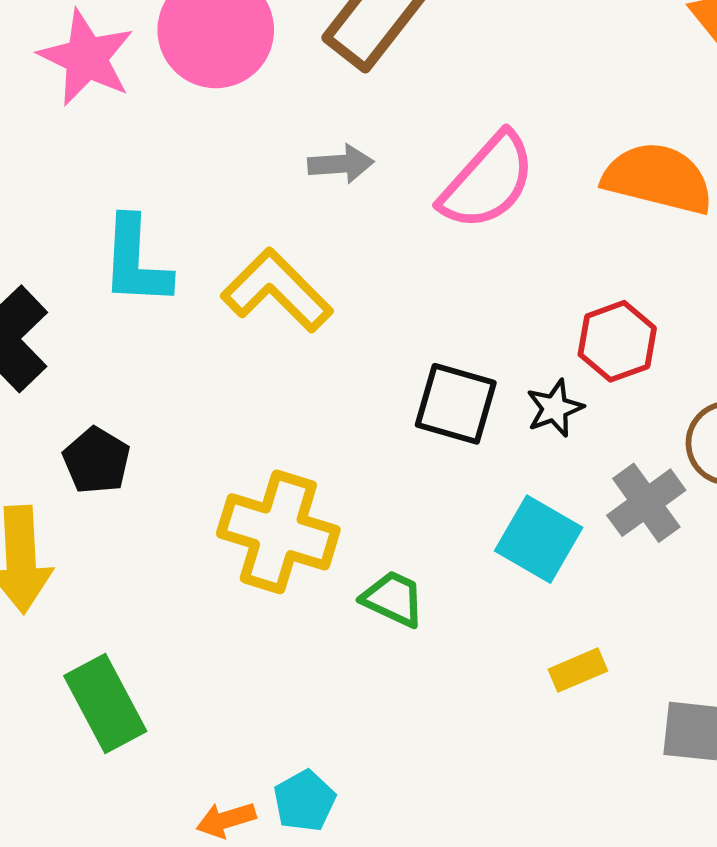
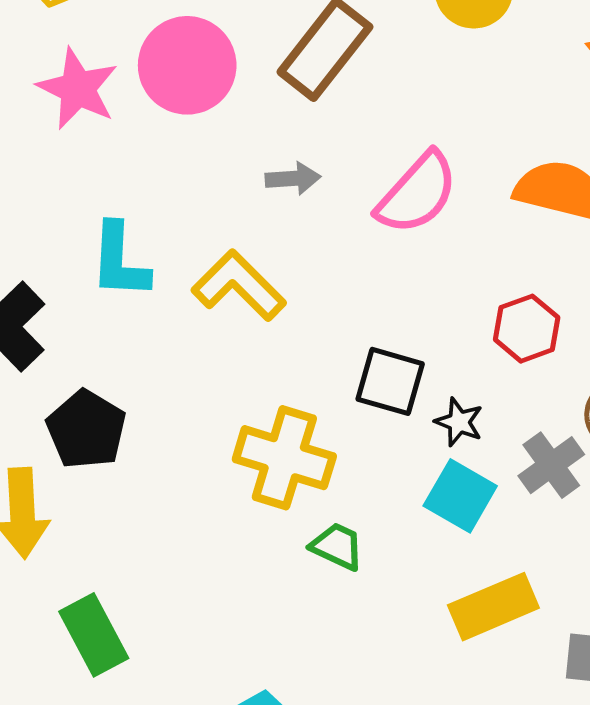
black star: (555, 408) -> (459, 422), moved, turned -30
black pentagon: (97, 461) -> (86, 429), size x1.4
yellow cross: (278, 532) -> (284, 458), moved
yellow rectangle: (578, 670) -> (493, 607), size x1.8

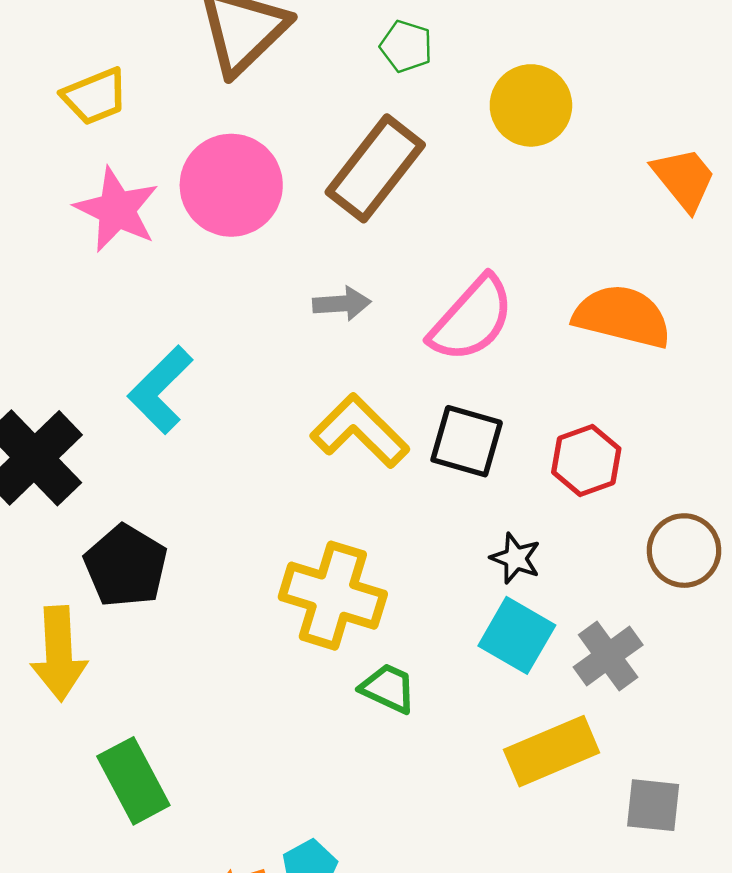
cyan L-shape: (119, 261) -> (160, 390), turned 42
yellow L-shape: (239, 286) -> (360, 431), moved
black square: (390, 381) -> (467, 441), moved
gray cross: (551, 465) -> (608, 656), moved

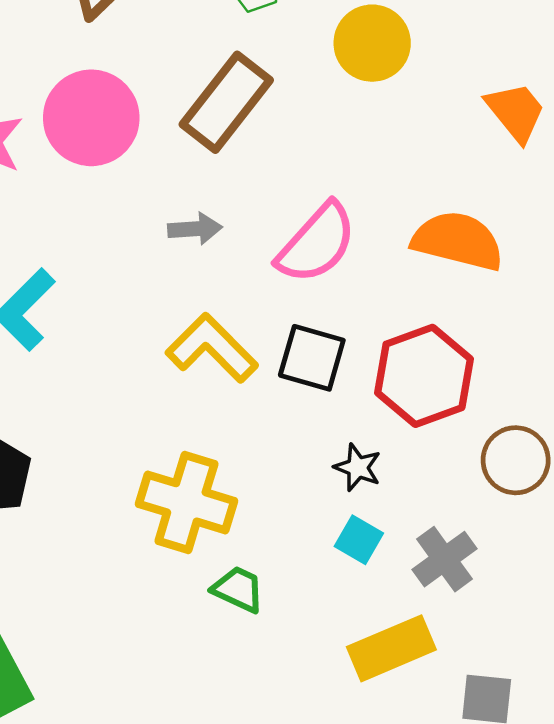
red hexagon: (586, 460) -> (424, 376), size x1.5
cyan square: (517, 635) -> (359, 540), size x0.7

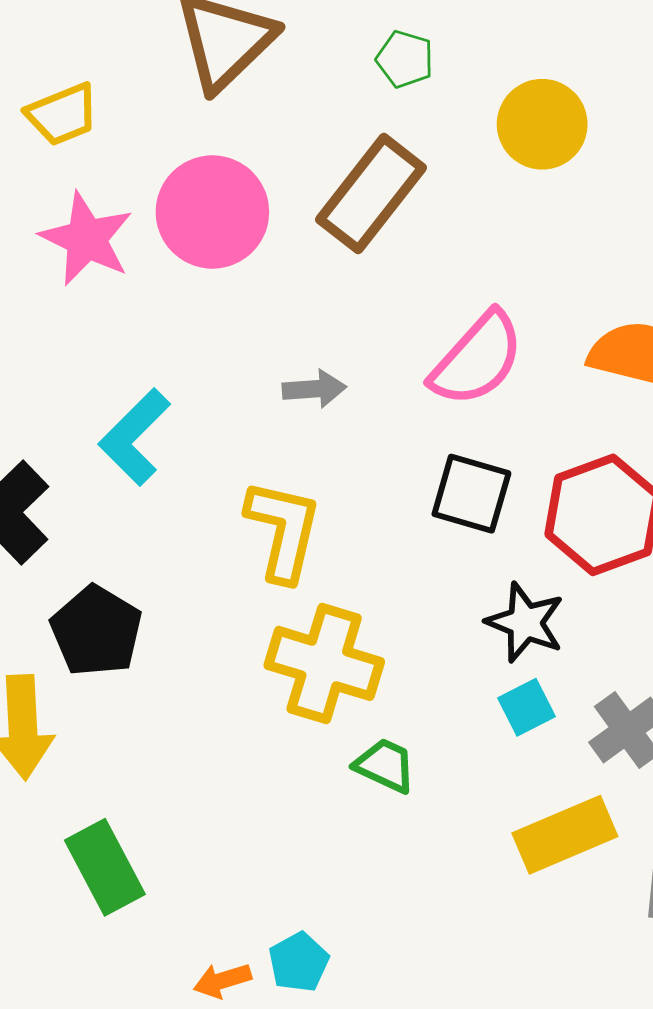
gray arrow: (195, 229) -> (314, 389), moved
yellow L-shape: (212, 348) -> (283, 530), moved, turned 58
black star: (358, 467) -> (525, 622), size x1.4
cyan square: (359, 540) -> (527, 707), turned 33

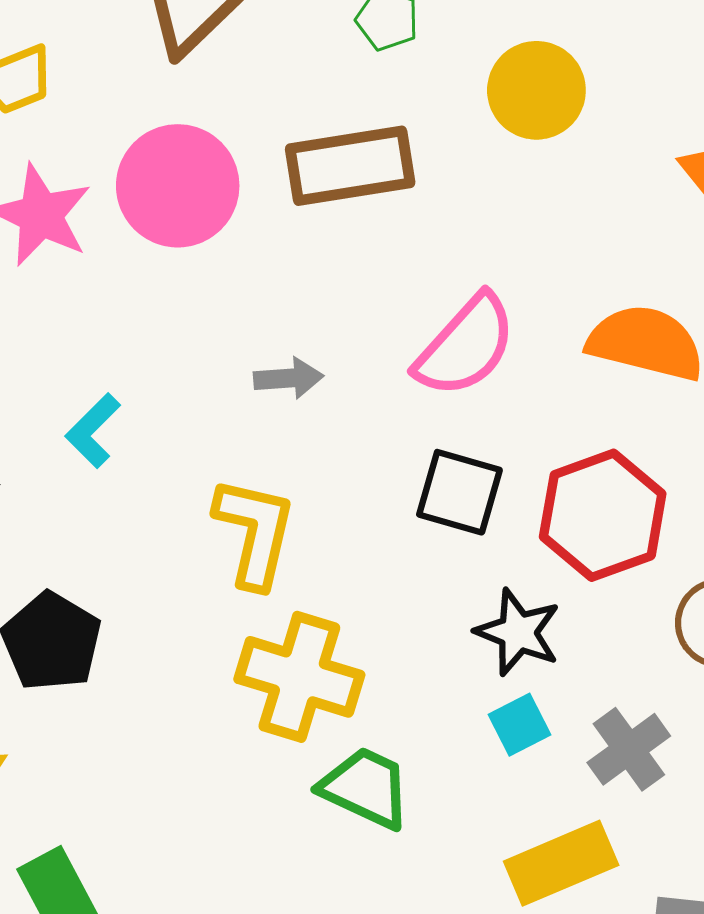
brown rectangle: (371, 194) -> (350, 166), turned 43
cyan L-shape: (135, 437) -> (93, 431), size x0.7
green trapezoid: (385, 765) -> (366, 788), size x1.4

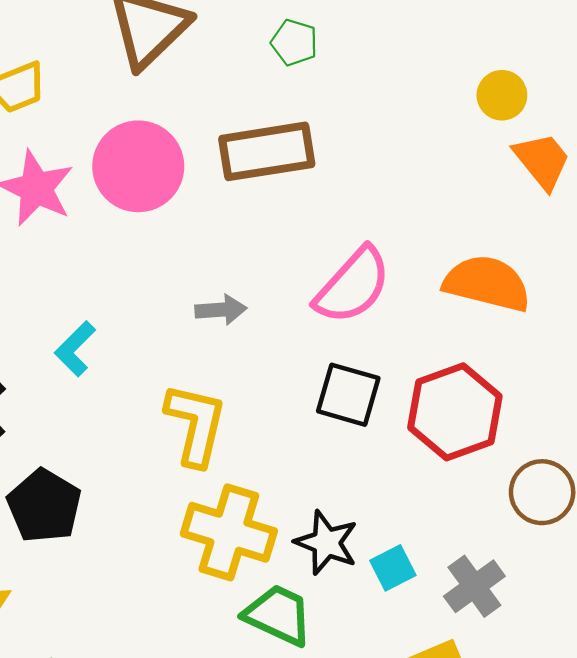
yellow circle: (536, 90) -> (502, 95), moved, size x0.7
black star: (518, 632) -> (326, 543), moved

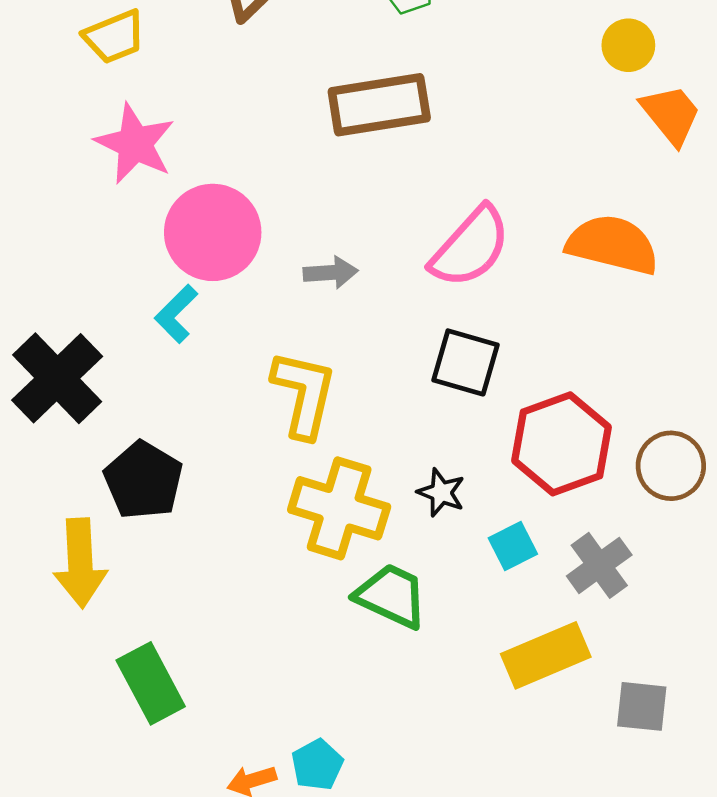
pink circle: (138, 166) -> (213, 232), moved
red hexagon: (455, 412) -> (562, 444), moved
black star: (326, 543) -> (441, 493), moved, size x0.7

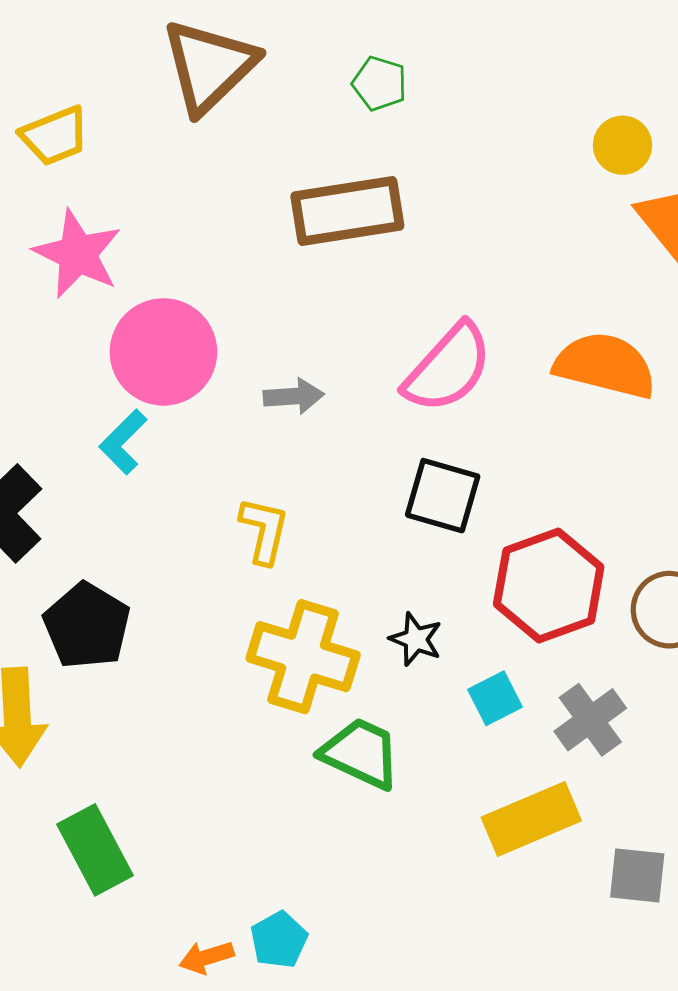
yellow L-shape: (304, 394) -> (264, 530), size x0.7

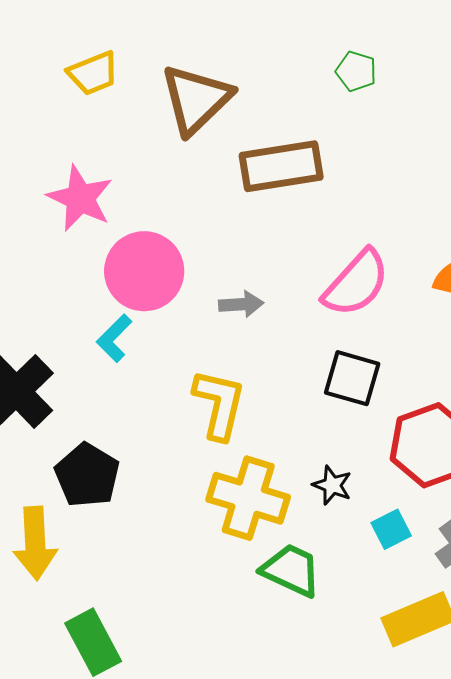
brown triangle: (209, 66) -> (196, 99), moved
green pentagon: (380, 83) -> (356, 71), moved
yellow trapezoid: (55, 136) -> (93, 73), moved
yellow L-shape: (264, 530) -> (219, 404), size x1.4

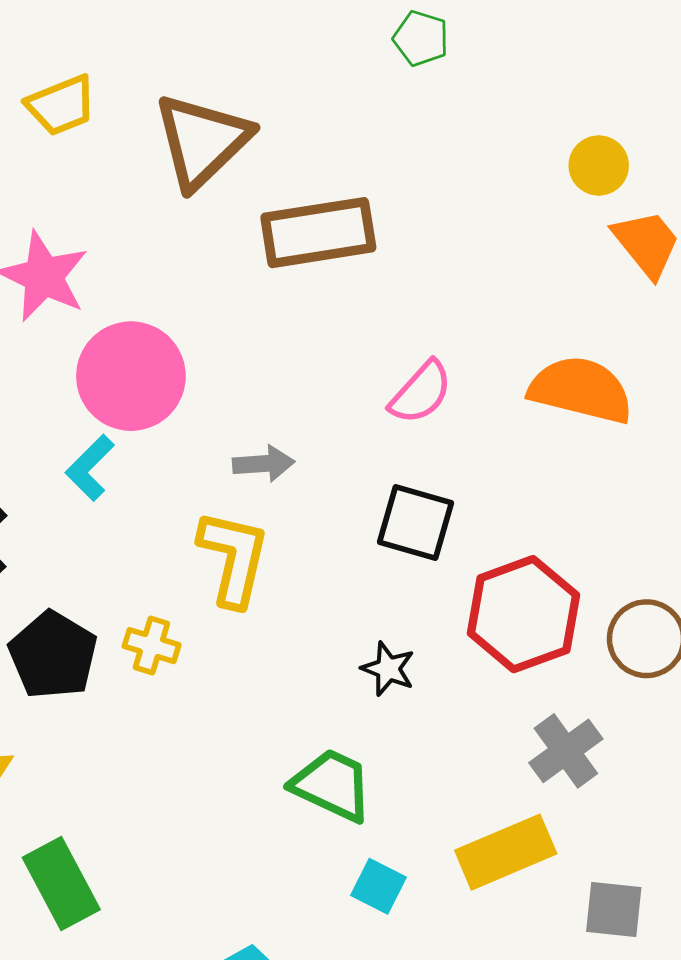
green pentagon: (356, 71) -> (421, 38), moved
pink semicircle: (356, 283) -> (421, 393), size x0.7
gray arrow: (241, 304) -> (264, 464), moved
yellow cross: (248, 498) -> (151, 646), moved, size x0.5
cyan square: (391, 529) -> (378, 886), moved, turned -36

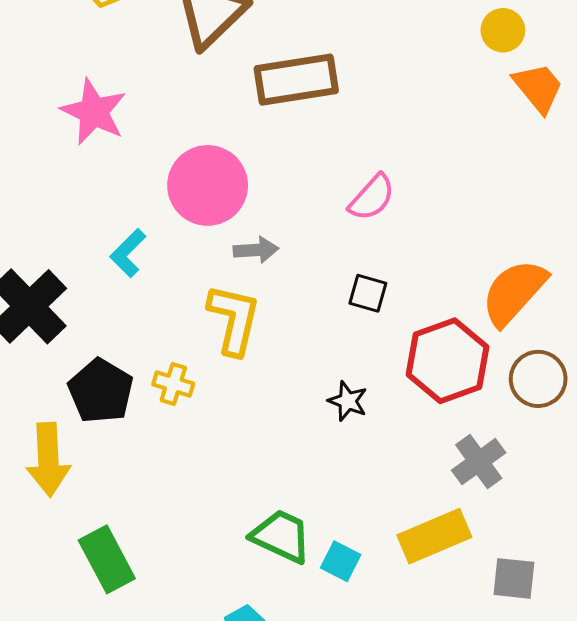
pink circle: (131, 376) -> (208, 185), moved
orange semicircle: (581, 390) -> (514, 292), moved, turned -62
black square: (415, 522) -> (368, 293), size x0.7
green trapezoid: (332, 785) -> (281, 536), moved

